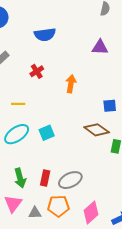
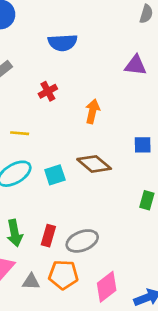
brown diamond: (97, 130) -> (94, 164), moved

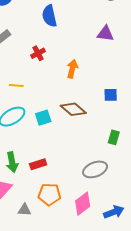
blue semicircle: (63, 43) -> (49, 16), turned 80
red rectangle: (48, 236) -> (38, 164), turned 56
gray ellipse: (82, 241) -> (95, 169), moved
gray triangle: (31, 282) -> (25, 210), moved

